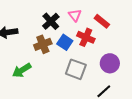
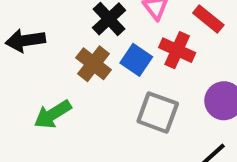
brown cross: (43, 44) -> (93, 64), turned -30

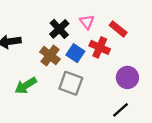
gray square: (158, 112) -> (71, 83), moved

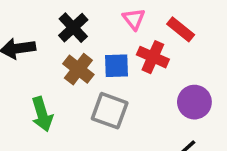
black cross: (59, 29) -> (73, 28), moved
blue square: (75, 53) -> (117, 66), turned -36
green arrow: (26, 86) -> (42, 114), turned -75

